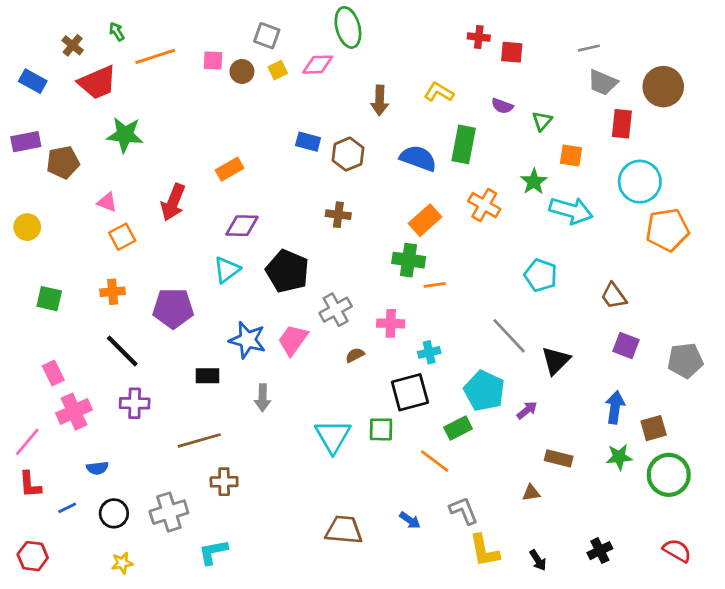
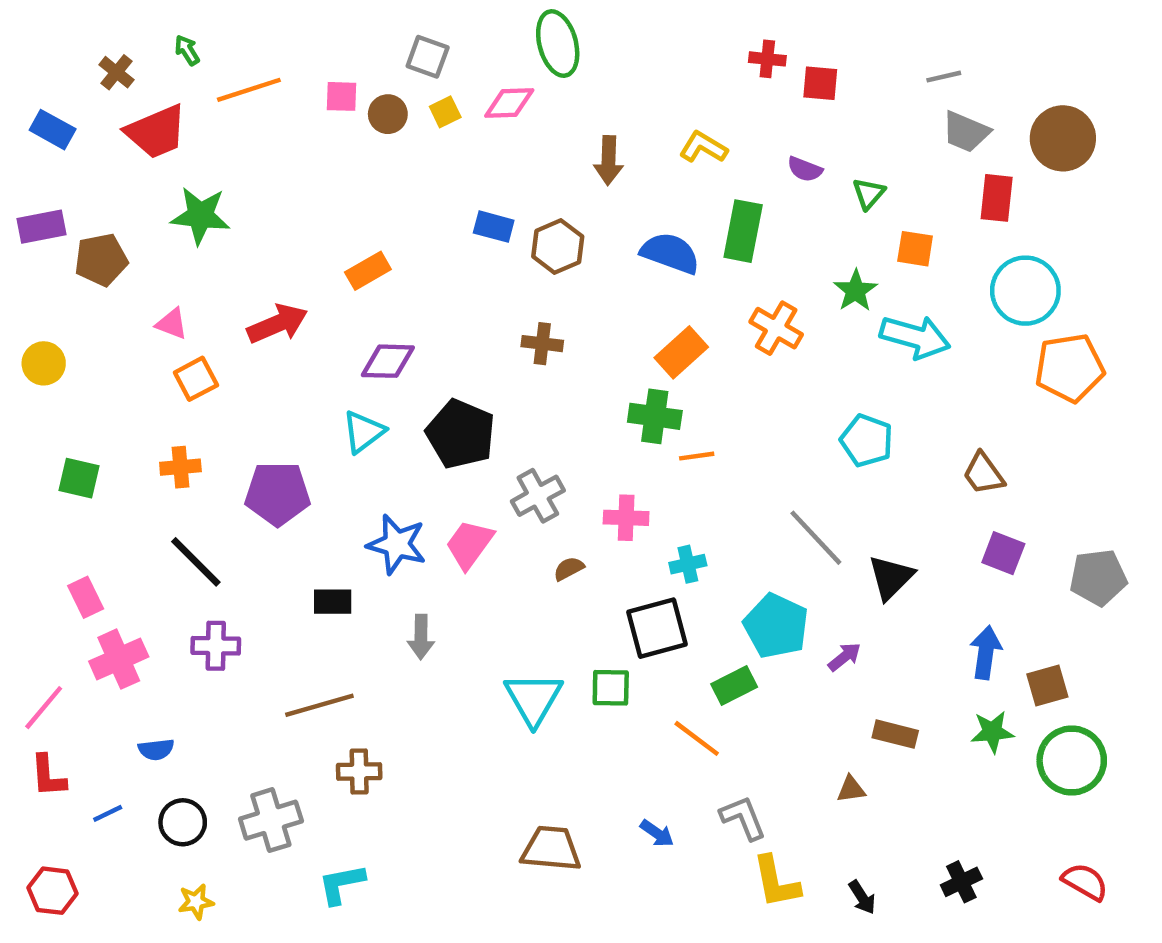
red arrow: (173, 202) -> (278, 324), turned -135

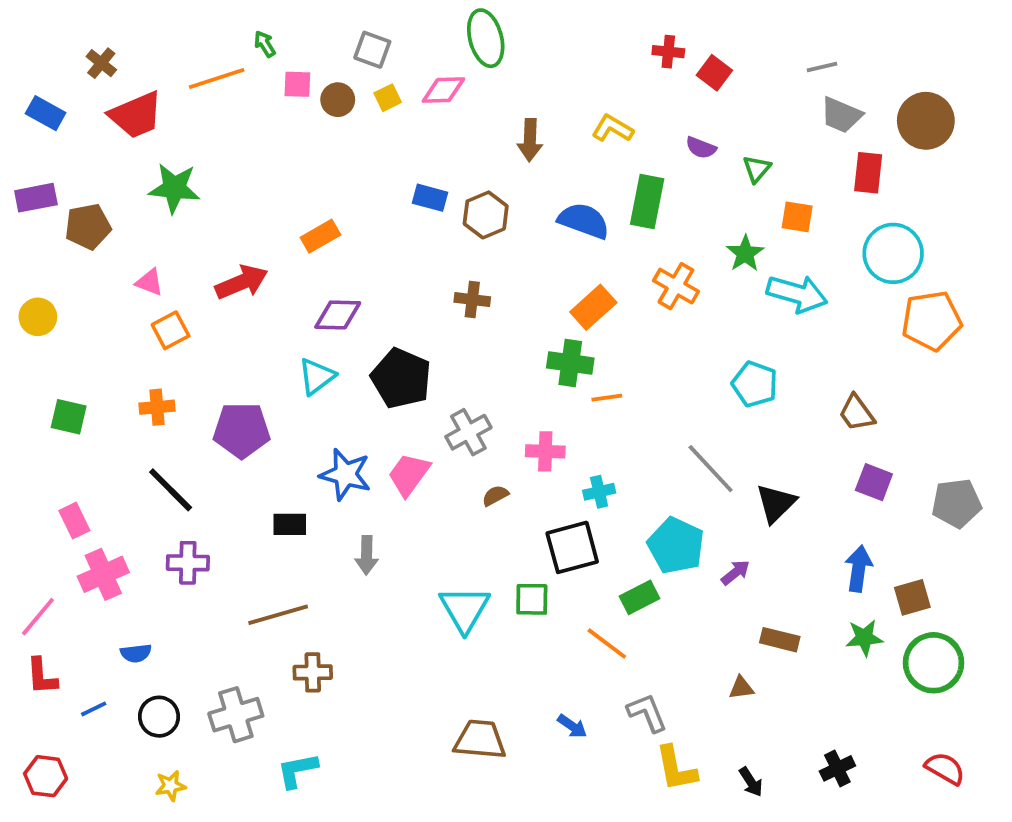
green arrow: (187, 50) -> (265, 44), moved
red square: (820, 83) -> (714, 73), turned 32

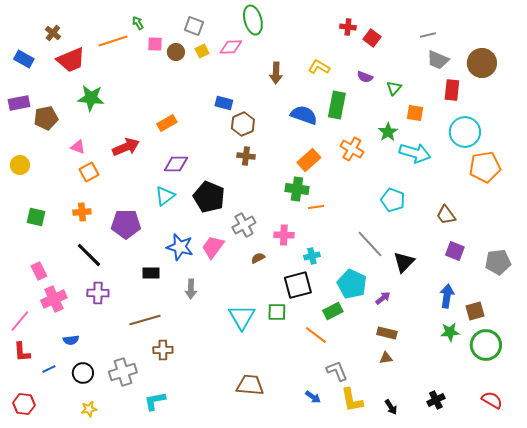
brown hexagon: (486, 215) -> (243, 124), moved
brown rectangle: (780, 640) -> (387, 333), moved
blue arrow: (572, 726) -> (313, 397), moved

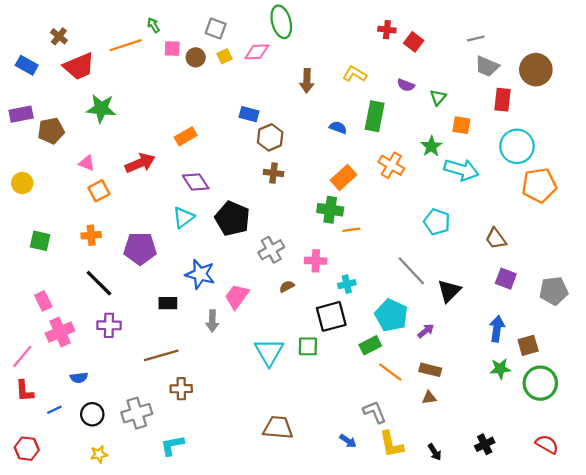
blue semicircle: (304, 115) -> (338, 127), size x0.6
purple diamond: (176, 164) -> (196, 182), turned 55
pink trapezoid: (213, 247) -> (237, 296), moved
orange line: (316, 335) -> (390, 372), moved

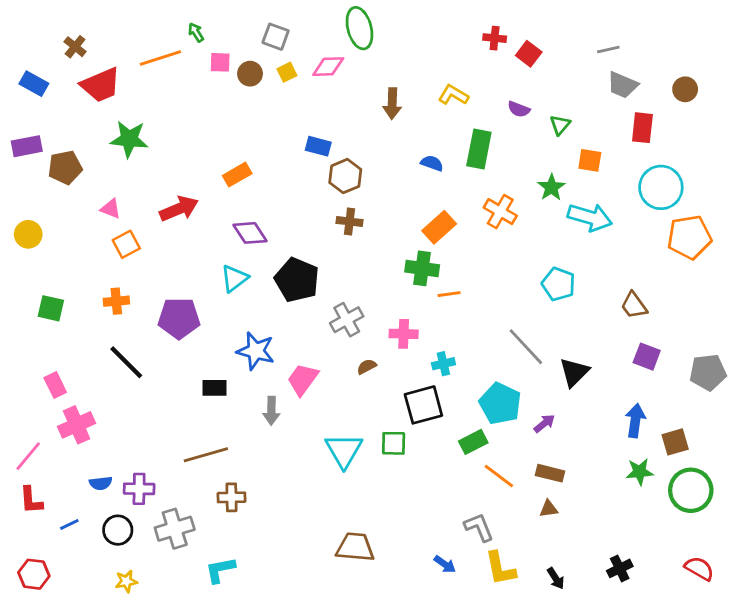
brown circle: (536, 70) -> (685, 89), size x0.6
purple cross: (109, 325) -> (139, 489), moved

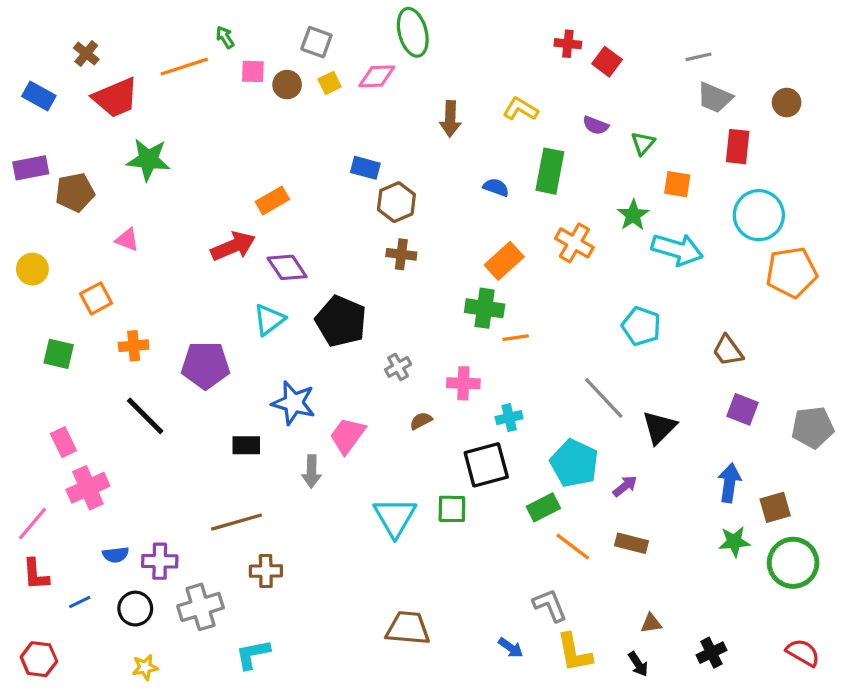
red arrow: (179, 209) -> (233, 246), moved
orange square: (126, 244) -> (96, 298), moved
gray cross: (347, 320) -> (398, 367), size x0.7
brown triangle: (549, 509) -> (651, 623), moved

